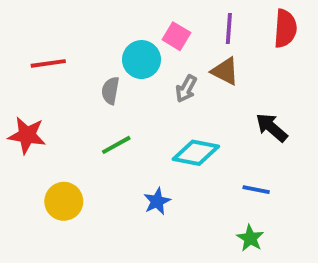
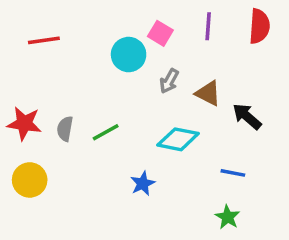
red line: (48, 63) -> (44, 40), moved
brown triangle: (225, 71) -> (208, 93), moved
gray semicircle: (110, 91) -> (65, 129), moved
yellow circle: (64, 201) -> (30, 180), moved

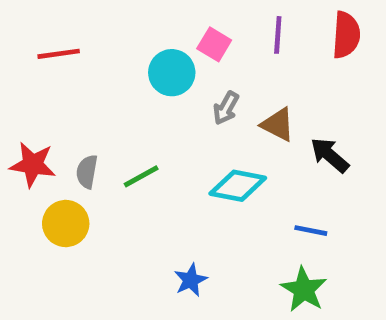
yellow circle: (30, 180) -> (66, 223), moved
blue star: (143, 184) -> (191, 280), moved
green star: (228, 217) -> (304, 289), size x1.4

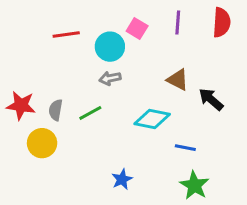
red line: (59, 54) -> (66, 35), moved
gray arrow: (226, 108) -> (110, 78), moved, turned 50
blue line: (311, 231) -> (185, 148), moved

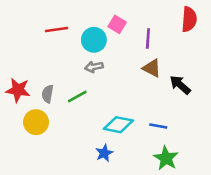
purple line: (178, 22) -> (148, 39), moved
cyan diamond: (152, 119) -> (118, 125), moved

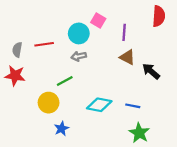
red line: (57, 30) -> (44, 44), moved
gray semicircle: (48, 94) -> (17, 50), moved
yellow circle: (36, 122) -> (49, 103), moved
blue star: (104, 153) -> (61, 129), moved

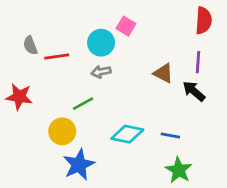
purple line: (124, 32) -> (198, 62), moved
gray semicircle: (17, 50) -> (30, 45), moved, turned -32
blue star: (61, 129) -> (79, 165), size x1.6

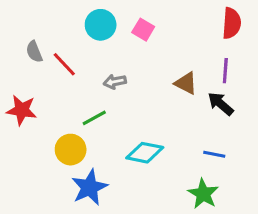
cyan circle: (101, 43) -> (101, 25), moved
red line: (57, 57) -> (64, 64), turned 55
blue line: (170, 135) -> (214, 154), moved

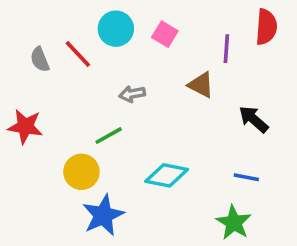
red line: (64, 64) -> (78, 54), moved
purple line: (225, 71) -> (226, 49), moved
brown triangle: (186, 83) -> (201, 85), moved

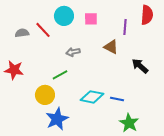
pink square: (165, 34) -> (91, 19), turned -32
gray semicircle: (40, 59) -> (22, 33), turned 104
blue line: (246, 177) -> (117, 99), moved

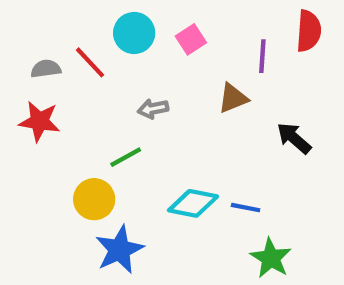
pink square: (91, 19) -> (191, 39), turned -32
brown triangle: (111, 47) -> (233, 98), turned -49
red star: (14, 70) -> (39, 121), moved

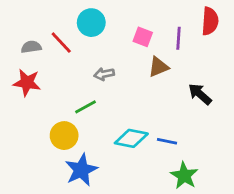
pink square: (191, 39) -> (143, 37), moved, turned -36

